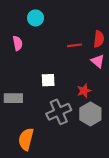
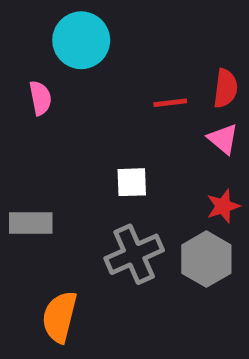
cyan circle: (36, 18) -> (81, 40), size x1.5
white square: (48, 80) -> (132, 182), moved
red star: (84, 91) -> (223, 206), moved

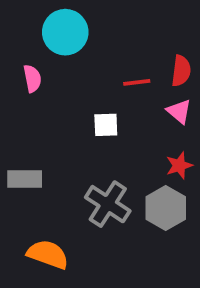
white square: (132, 182) -> (106, 125), moved
gray cross: (134, 254) -> (108, 204), turned -33
orange semicircle: (60, 317) -> (48, 254), turned 96

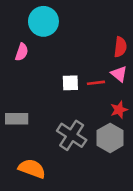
pink semicircle: (32, 79) -> (22, 52), turned 30
red line: (137, 82) -> (96, 83), moved

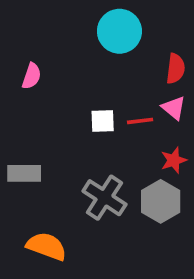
cyan circle: (43, 21) -> (119, 31), moved

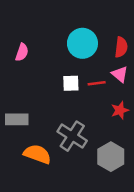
cyan circle: (119, 31) -> (82, 43), moved
gray hexagon: (161, 201) -> (111, 157), moved
orange semicircle: (47, 246) -> (37, 154), moved

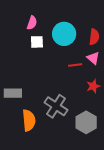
pink semicircle: (22, 52) -> (32, 23), moved
white square: (71, 83) -> (37, 42), moved
orange semicircle: (37, 154) -> (29, 120), turned 65

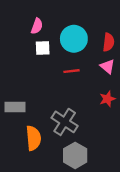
red line: (75, 65) -> (72, 71), moved
gray hexagon: (86, 122) -> (75, 155), moved

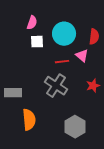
pink triangle: (107, 66) -> (82, 56), moved
gray cross: (65, 122) -> (56, 86), moved
gray hexagon: (75, 155) -> (75, 127), moved

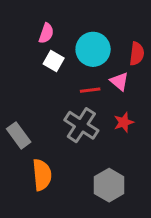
white square: (37, 42) -> (54, 61), turned 32
red star: (93, 86) -> (124, 122), moved
gray rectangle: (13, 93) -> (19, 135), turned 54

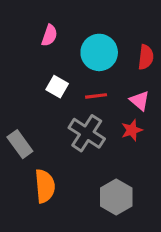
white square: (54, 61) -> (57, 87), moved
pink triangle: (119, 81) -> (140, 101), moved

